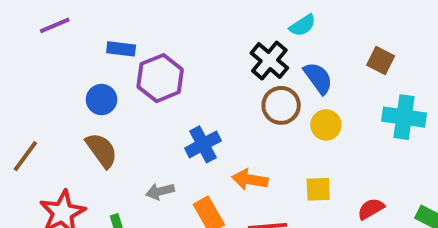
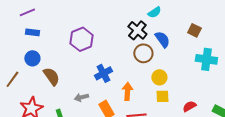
blue rectangle: (121, 49) -> (32, 32), moved
blue circle: (102, 100) -> (32, 58), moved
yellow circle: (326, 125) -> (159, 77), moved
orange arrow: (250, 180) -> (127, 91), turned 84

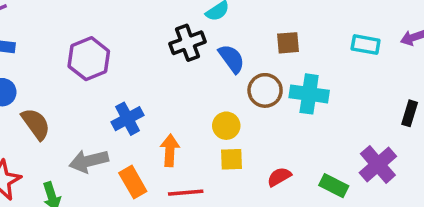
black cross: (137, 30) -> (187, 43), turned 30
brown square: (194, 30) -> (288, 43), turned -32
brown circle: (143, 53) -> (265, 90), moved
gray arrow: (81, 97) -> (89, 161), size x1.5

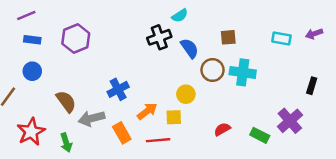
purple hexagon: (89, 59) -> (76, 39), moved
brown semicircle: (36, 124) -> (66, 101), moved
orange arrow: (170, 150) -> (147, 111), turned 50
yellow square: (232, 159) -> (174, 117), moved

